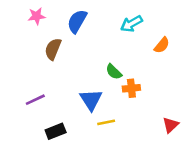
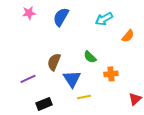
brown semicircle: (53, 49) -> (54, 62), moved
orange cross: (131, 88) -> (111, 74), moved

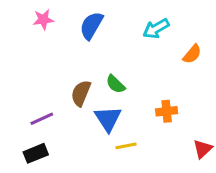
green semicircle: (90, 57) -> (115, 84), moved
black rectangle: (44, 104) -> (36, 153), moved

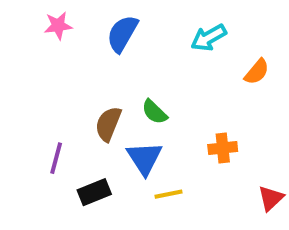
purple line: (42, 119) -> (56, 158), turned -50
black rectangle: (36, 153) -> (94, 192), moved

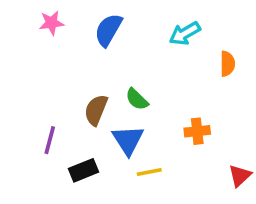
orange semicircle: (257, 72) -> (227, 64), turned -40

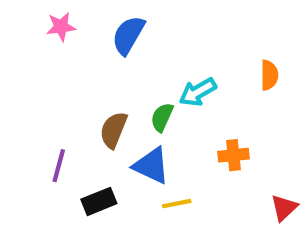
cyan arrow: (185, 34) -> (198, 92), moved
green semicircle: (137, 99) -> (162, 117), turned 70
blue triangle: (128, 140) -> (151, 166), turned -32

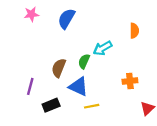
orange semicircle: (269, 75) -> (134, 31), moved
orange cross: (234, 155) -> (130, 81), moved

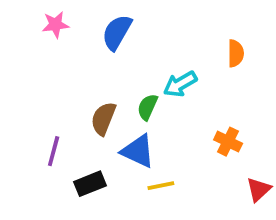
orange cross: (130, 81) -> (228, 142), turned 32

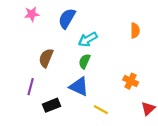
cyan arrow: (180, 84) -> (88, 39), moved
brown semicircle: (103, 119) -> (46, 58), moved
yellow line: (161, 186) -> (101, 110), moved, turned 40

